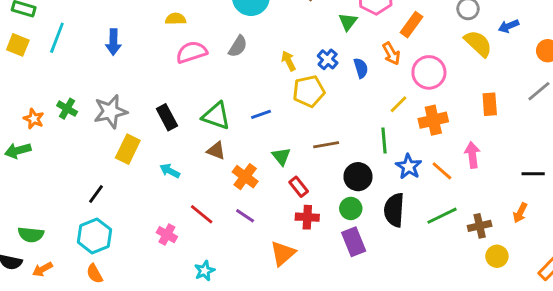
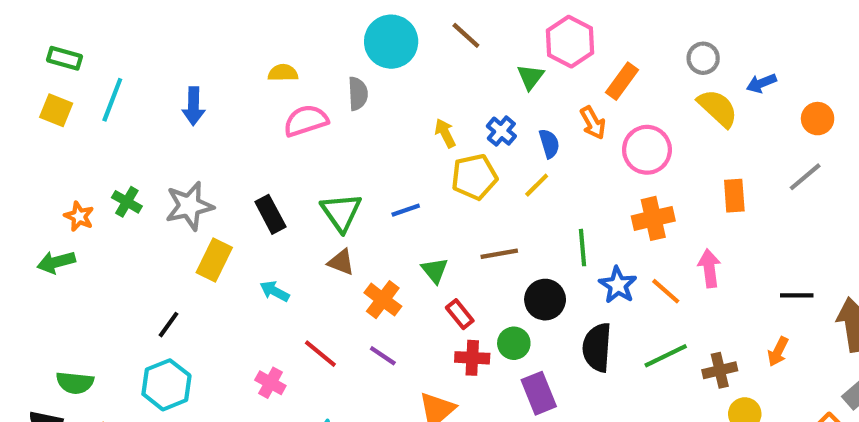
gray semicircle: (238, 46) -> (358, 94), moved, turned -35
yellow line: (399, 104) -> (537, 185), moved
green triangle: (216, 116) -> (341, 212), turned 36
green circle: (351, 208) -> (514, 343), moved

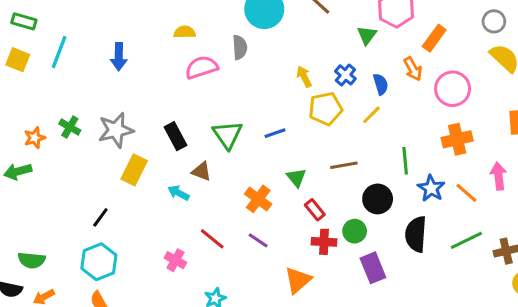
orange star: (79, 216) -> (35, 138), turned 30
brown triangle: (341, 262) -> (201, 171), moved

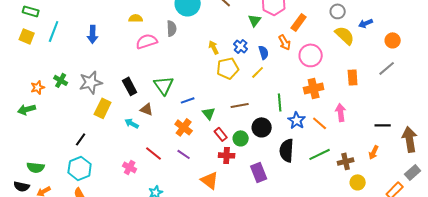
blue line: (275, 133) -> (188, 100), moved
green circle: (355, 231) -> (241, 138), moved
orange triangle: (298, 280) -> (210, 180), turned -42

